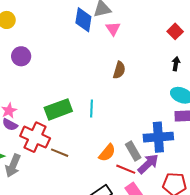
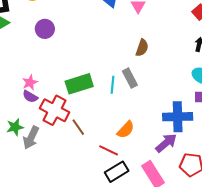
gray rectangle: (133, 151) -> (130, 78), moved
brown line: (60, 153) -> (78, 127), turned 30
red line: (126, 169) -> (109, 150), moved

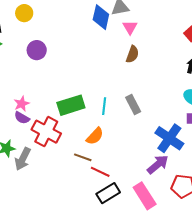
brown semicircle: (142, 48) -> (132, 54), moved
gray rectangle: (130, 78) -> (133, 104), moved
blue cross: (178, 117) -> (169, 138), turned 36
brown line: (78, 127) -> (83, 157), moved, turned -36
orange semicircle: (126, 130) -> (95, 136), moved

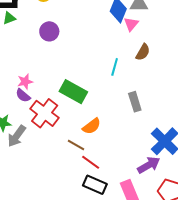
pink triangle: (130, 27) -> (131, 24), moved
green rectangle: (71, 105) -> (73, 92), turned 36
cyan line: (104, 106) -> (115, 67), moved
black rectangle: (108, 193) -> (95, 185), turned 45

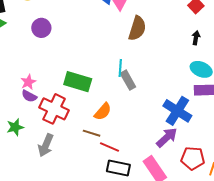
brown semicircle: (143, 52) -> (137, 28), size x1.4
cyan line: (115, 67) -> (120, 68), moved
gray rectangle: (135, 102) -> (128, 80), moved
gray arrow: (17, 136) -> (46, 145), moved

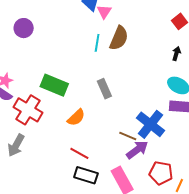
cyan line: (120, 68) -> (97, 43), moved
brown line: (92, 133) -> (128, 136), moved

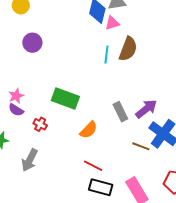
pink triangle: (104, 12) -> (112, 23), turned 42
gray rectangle: (104, 89) -> (120, 112), moved
red cross: (28, 110) -> (40, 124), size x0.5
purple arrow: (137, 150) -> (146, 109), moved

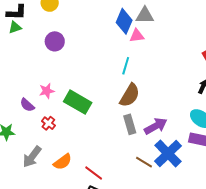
brown semicircle: (128, 49) -> (130, 95), moved
pink star: (16, 96) -> (47, 91), moved
orange semicircle: (89, 130) -> (63, 162), moved

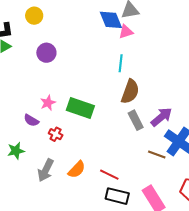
blue diamond: (124, 21) -> (111, 20), turned -35

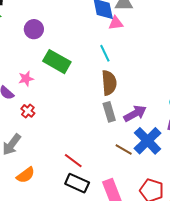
cyan line: (121, 63) -> (105, 53), turned -42
brown semicircle: (130, 92) -> (109, 83), turned -35
green rectangle: (80, 108) -> (57, 62), moved
orange semicircle: (77, 170) -> (26, 175), moved

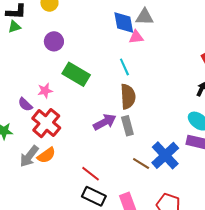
red cross: (28, 111) -> (46, 123), size x2.0
purple arrow: (135, 113) -> (105, 122), moved
orange semicircle: (26, 175) -> (46, 155), moved

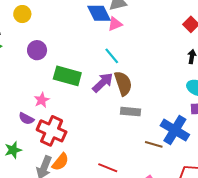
purple arrow: (105, 122) -> (103, 83), moved
gray rectangle: (127, 126) -> (131, 112), turned -54

